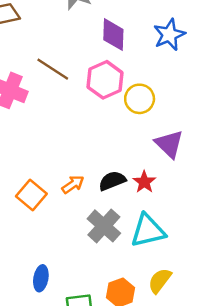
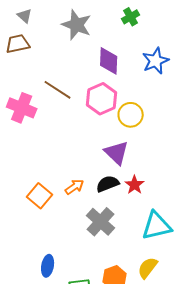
purple triangle: (169, 144) -> (117, 153), moved
cyan triangle: (148, 231) -> (157, 226), moved

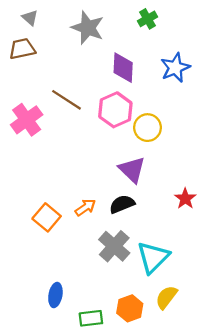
pink cross: (22, 108) -> (27, 120), turned 32
red star: (135, 185) -> (185, 199), moved
cyan triangle: (157, 226) -> (153, 257), moved, turned -32

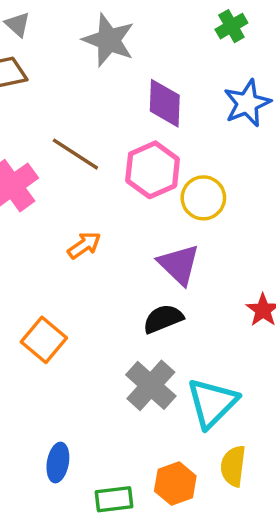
green cross: (148, 19) -> (231, 26), moved
orange arrow: (85, 207) -> (84, 245), moved
yellow semicircle: (166, 297) -> (233, 466), turned -30

